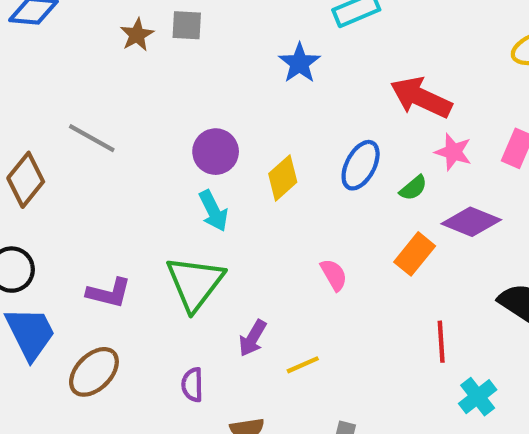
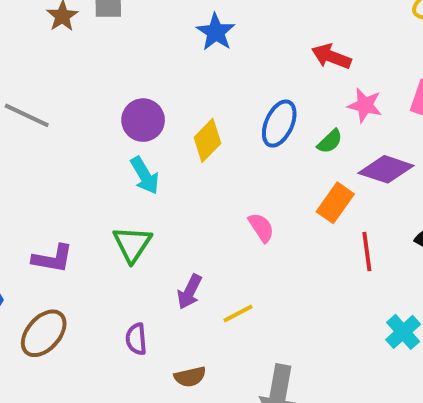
red arrow: (421, 97) -> (331, 57), size x0.7
green triangle: (195, 283) -> (132, 244), size x0.7
red line: (441, 342) -> (367, 251), moved

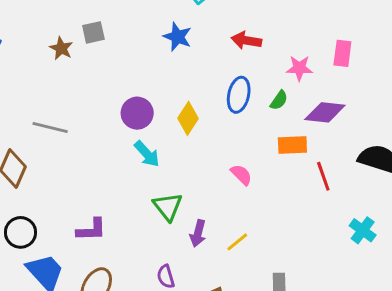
red arrow: (331, 57) -> (246, 40), moved
orange rectangle: (335, 203) -> (292, 145), turned 64
green triangle: (132, 244) -> (168, 207), moved

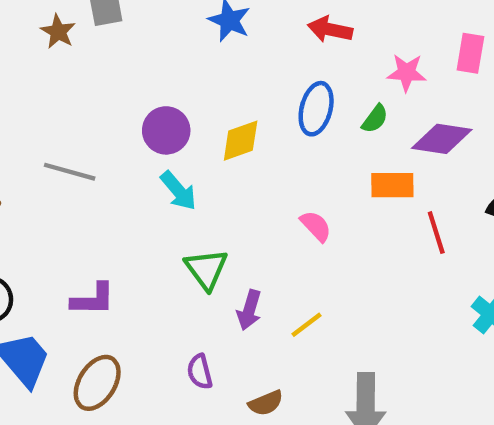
yellow diamond: (188, 118) -> (241, 141), turned 36
gray line: (50, 128) -> (70, 172), moved

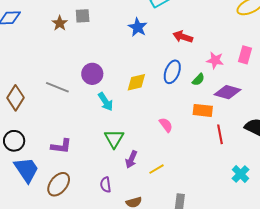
purple circle: (166, 130) -> (92, 74), moved

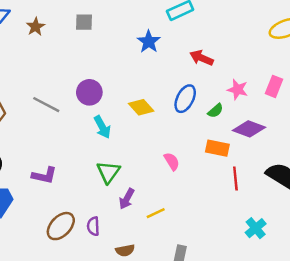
brown star: (60, 23) -> (36, 27), moved
yellow diamond: (136, 82) -> (141, 107), turned 55
brown ellipse: (59, 184) -> (61, 226), moved

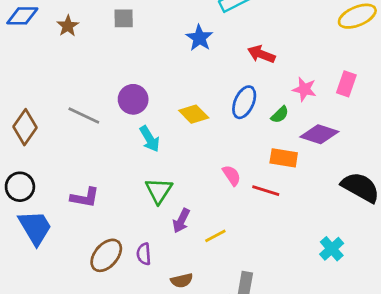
red line: (235, 178) -> (266, 191), moved, turned -65

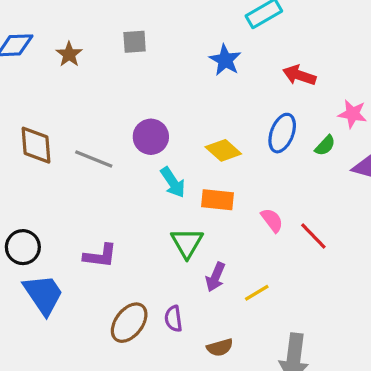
brown diamond: (25, 127) -> (36, 145), moved, turned -36
orange rectangle: (284, 158) -> (218, 200), moved
red line: (266, 191) -> (313, 236), turned 32

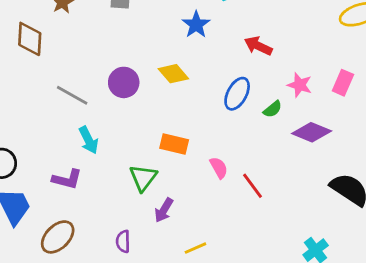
brown diamond: (36, 145) -> (30, 39), moved
yellow diamond: (223, 150) -> (173, 74), moved
cyan arrow: (173, 182) -> (89, 140), moved
yellow line: (257, 293) -> (195, 248), moved
brown ellipse: (129, 323) -> (58, 237), moved

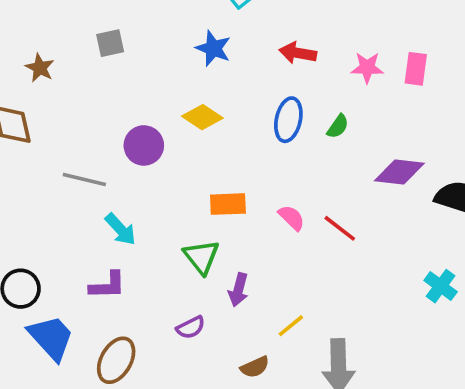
pink star: (300, 85) -> (367, 68), moved
purple diamond: (312, 132) -> (399, 172), moved
purple semicircle: (123, 241) -> (191, 327), moved, turned -100

